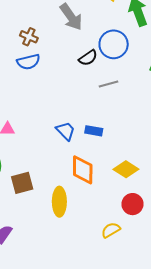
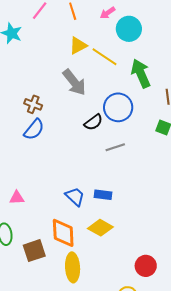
blue semicircle: (28, 62) -> (34, 129), turned -35
yellow diamond: (126, 169) -> (100, 228), moved
orange diamond: (83, 170) -> (63, 233), moved

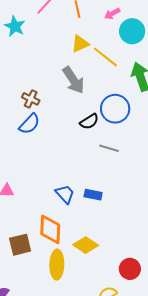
gray line: (115, 147) -> (109, 148), turned 30
yellow diamond: (100, 228) -> (86, 245), moved

